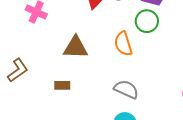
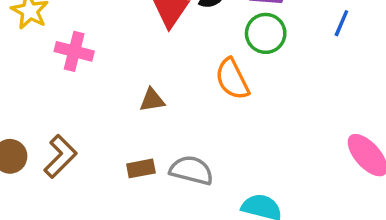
brown triangle: (76, 47) -> (152, 100), size x0.6
gray semicircle: (126, 89) -> (191, 170), moved

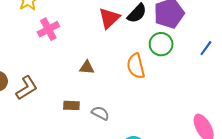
pink cross: (74, 51) -> (48, 29), turned 35
gray semicircle: (191, 170) -> (100, 113), size x0.7

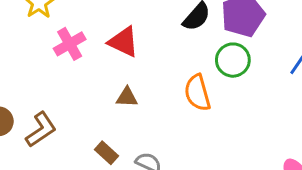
red triangle: (109, 18) -> (123, 42), moved, turned -50
brown rectangle: (71, 105) -> (106, 153), turned 42

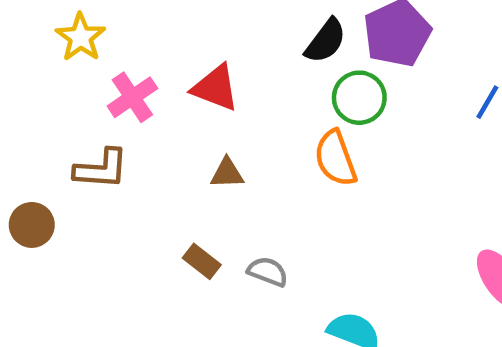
green circle: (233, 60) -> (359, 98), moved
brown L-shape: (41, 130) -> (101, 169), moved, turned 42

